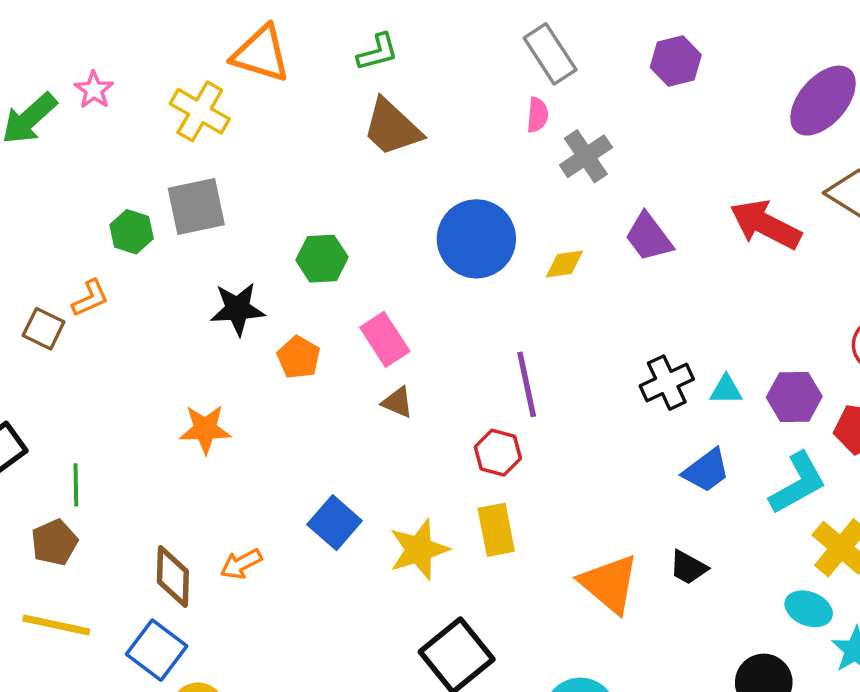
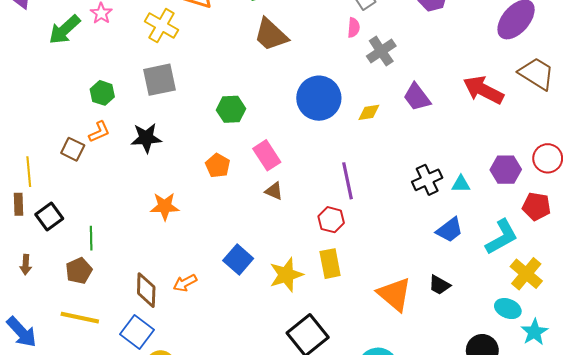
green hexagon: (132, 232) -> (102, 93), moved
black star: (238, 309) -> (146, 138), moved
purple hexagon: (794, 397) -> (506, 170), moved

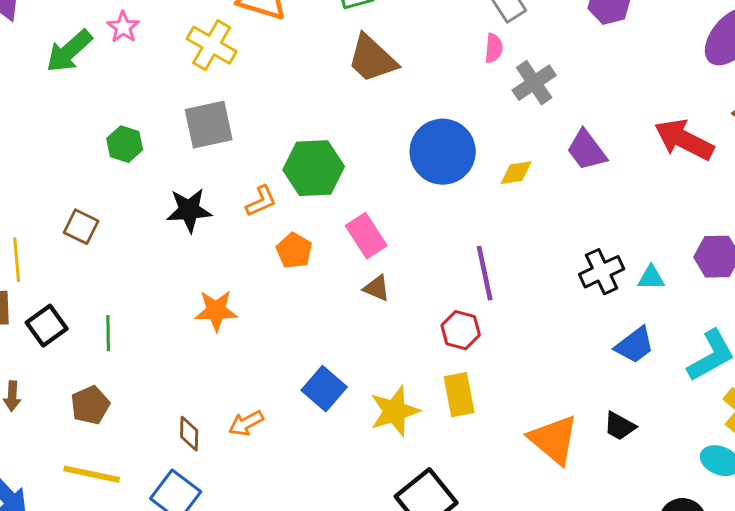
green hexagon: (231, 109) -> (314, 168), size x1.4
orange L-shape: (99, 132) -> (261, 201), moved
green line: (91, 238) -> (108, 333), moved
brown diamond: (146, 290) -> (189, 434), size x0.7

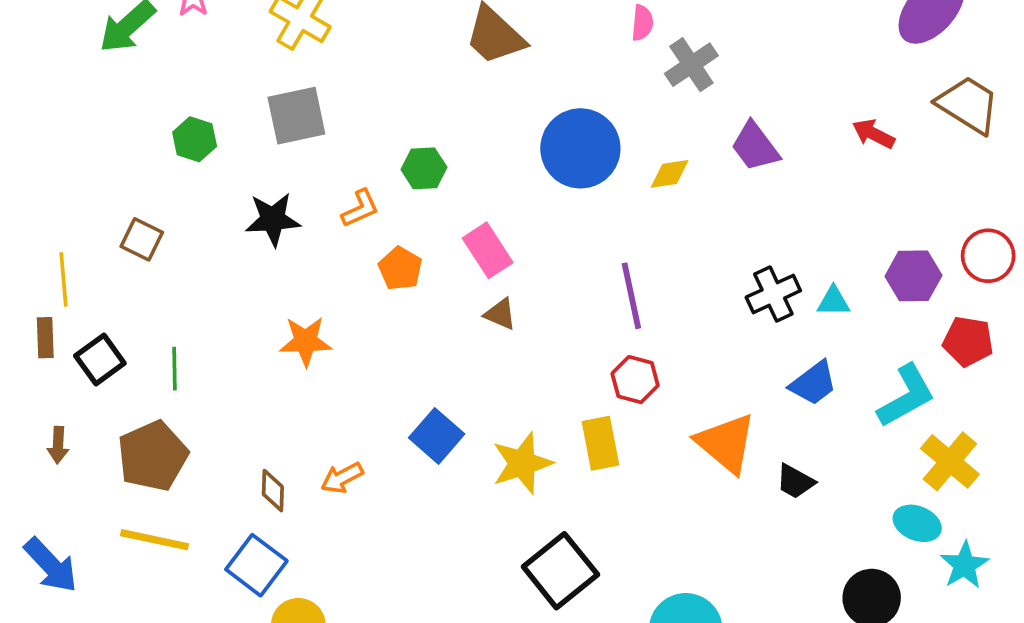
red arrow: (684, 140) -> (873, 134), size x0.6
green hexagon: (314, 168) -> (424, 168), size x0.6
red hexagon: (461, 330) -> (635, 380), moved
brown pentagon: (90, 405) -> (153, 456), size x1.5
orange triangle: (554, 440) -> (726, 443), moved

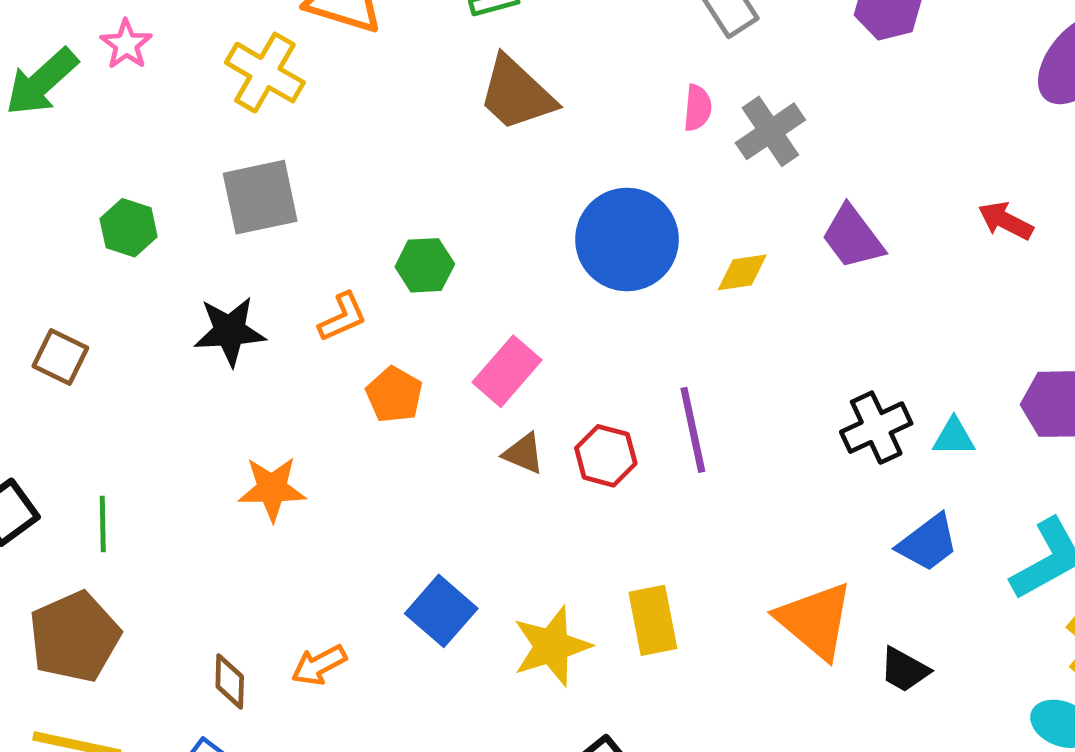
pink semicircle: (642, 23) -> (698, 108), moved
pink rectangle: (488, 250) -> (507, 371), turned 74
red hexagon: (635, 380) -> (606, 456), moved

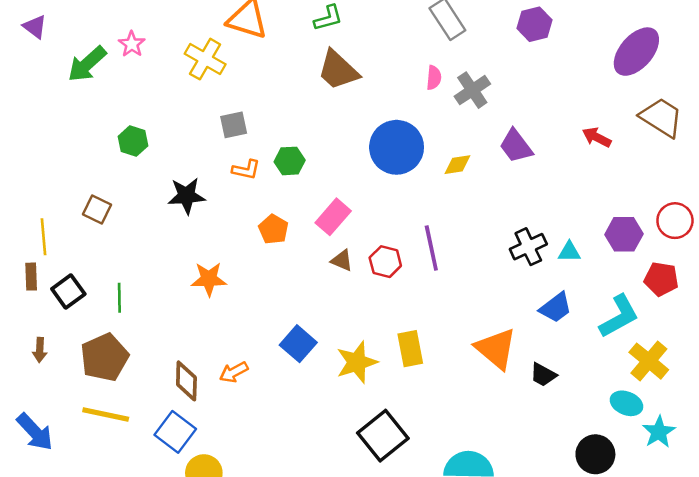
gray square: (260, 197) -> (234, 125), moved, size x0.7
orange L-shape: (342, 317) -> (246, 170), moved, turned 36
brown diamond: (230, 682) -> (186, 381), size x1.4

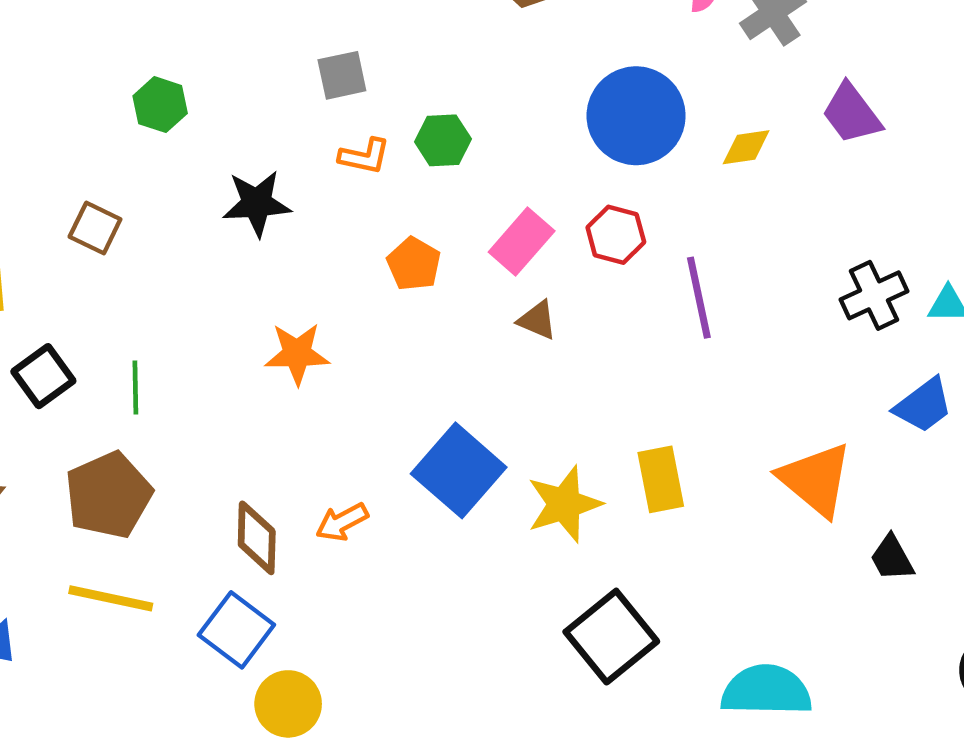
red hexagon: (385, 262) -> (616, 235), moved
blue square: (298, 344) -> (459, 470), size x1.4
black trapezoid: (543, 375) -> (892, 558), moved, turned 32

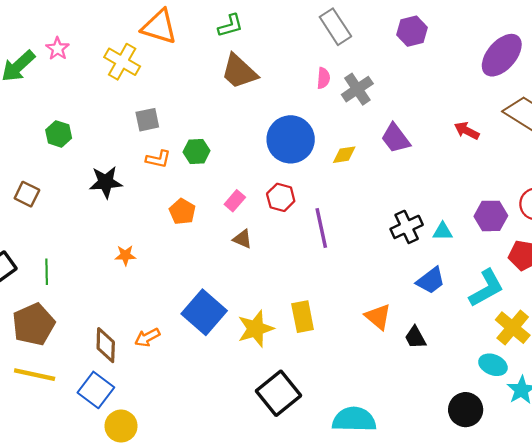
pink rectangle: (522, 241) -> (235, 201), size x0.7
orange star: (297, 354) -> (125, 255), size x0.7
orange triangle: (816, 479) -> (378, 317), size x0.7
black trapezoid: (892, 558) -> (415, 337), moved

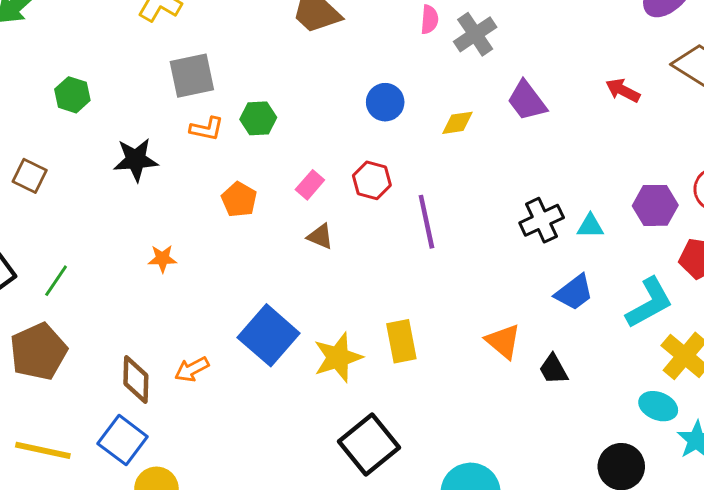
gray square: (147, 120) -> (192, 76), size x1.4
blue circle: (291, 139) -> (385, 102), size x0.6
green line: (47, 272) -> (56, 281), turned 35
yellow line: (35, 375) -> (43, 450), moved

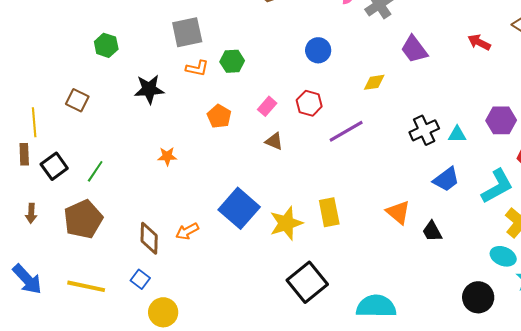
yellow diamond: (457, 123) -> (374, 82), moved
purple line: (426, 222) -> (346, 131), turned 72
blue square: (123, 440) -> (140, 279), size x0.6

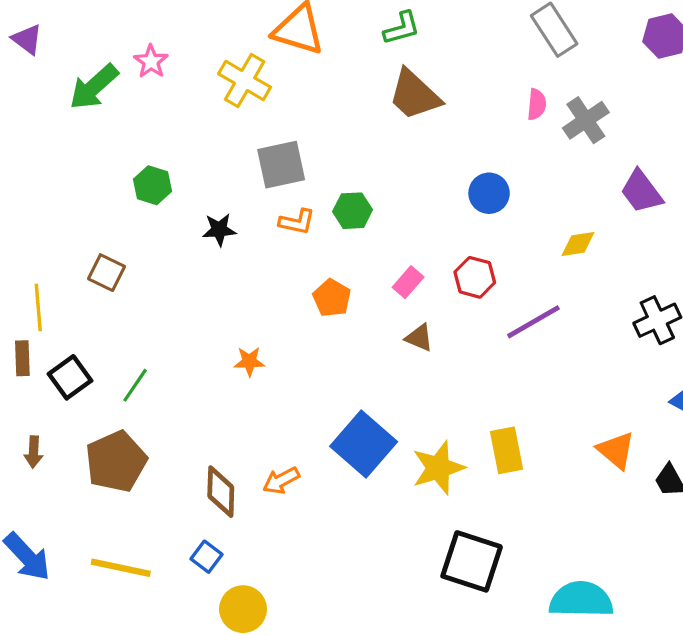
black star: (149, 89) -> (219, 230), moved, size x0.7
black square: (307, 282) -> (472, 561), turned -33

